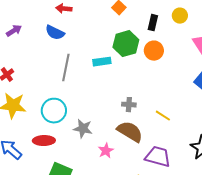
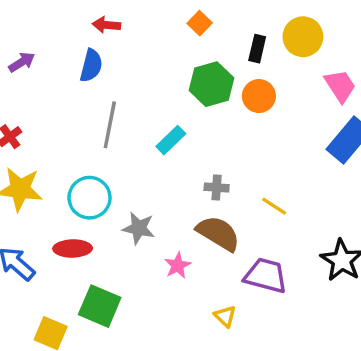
yellow circle: (180, 16) -> (303, 37), size x1.5
blue semicircle: (55, 33) -> (91, 66), turned -102
cyan rectangle: (102, 62) -> (171, 140), moved, turned -36

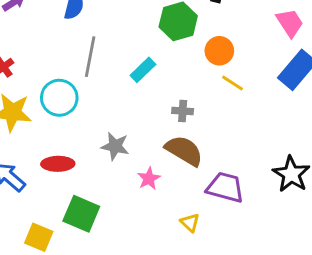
orange circle: (259, 96) -> (219, 51), moved
cyan circle: (89, 198) -> (59, 98), moved
yellow line: (274, 206) -> (233, 83), moved

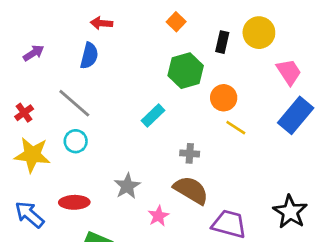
gray line: (90, 57) -> (74, 103), moved, turned -60
cyan circle: (59, 98) -> (76, 141), size x0.7
gray star: (115, 146) -> (127, 186), turned 30

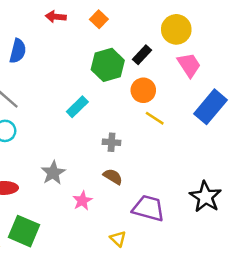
red arrow: (101, 23) -> (56, 17), moved
black rectangle: (222, 42) -> (142, 55), moved, turned 30
pink trapezoid: (289, 72) -> (189, 65), moved
brown semicircle: (191, 190) -> (113, 177), size x0.6

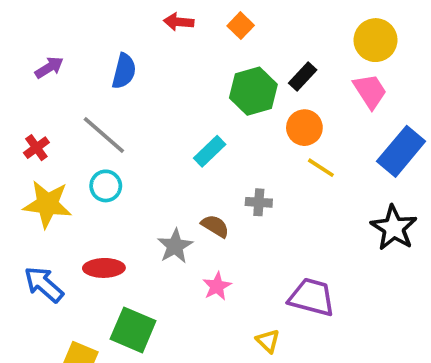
yellow circle: (176, 29) -> (376, 40), moved
brown semicircle: (113, 177) -> (215, 226), moved
black star: (205, 197) -> (394, 228), moved

